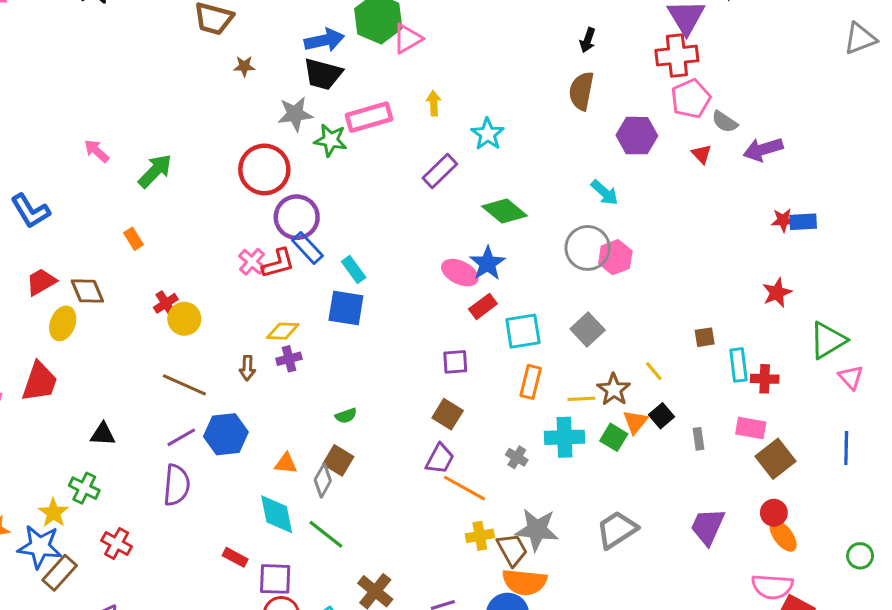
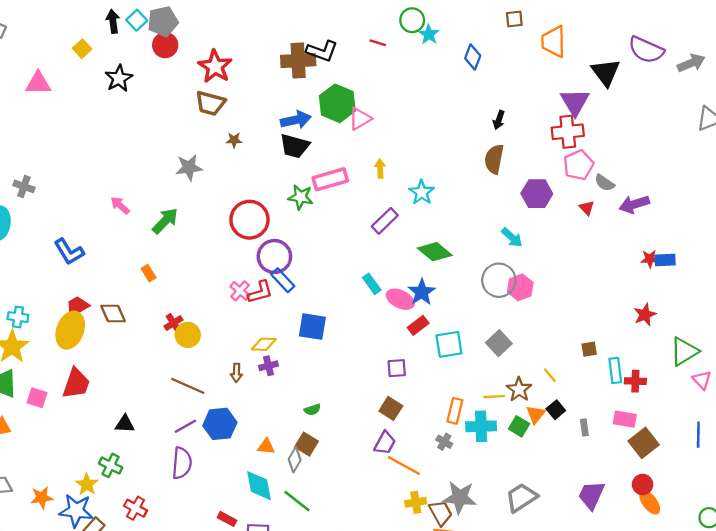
gray star: (295, 114) -> (189, 167), moved
cyan rectangle: (354, 270) -> (372, 284), moved
yellow ellipse: (63, 323) -> (70, 330), moved, size x1.4
orange rectangle: (531, 382) -> (455, 411), moved

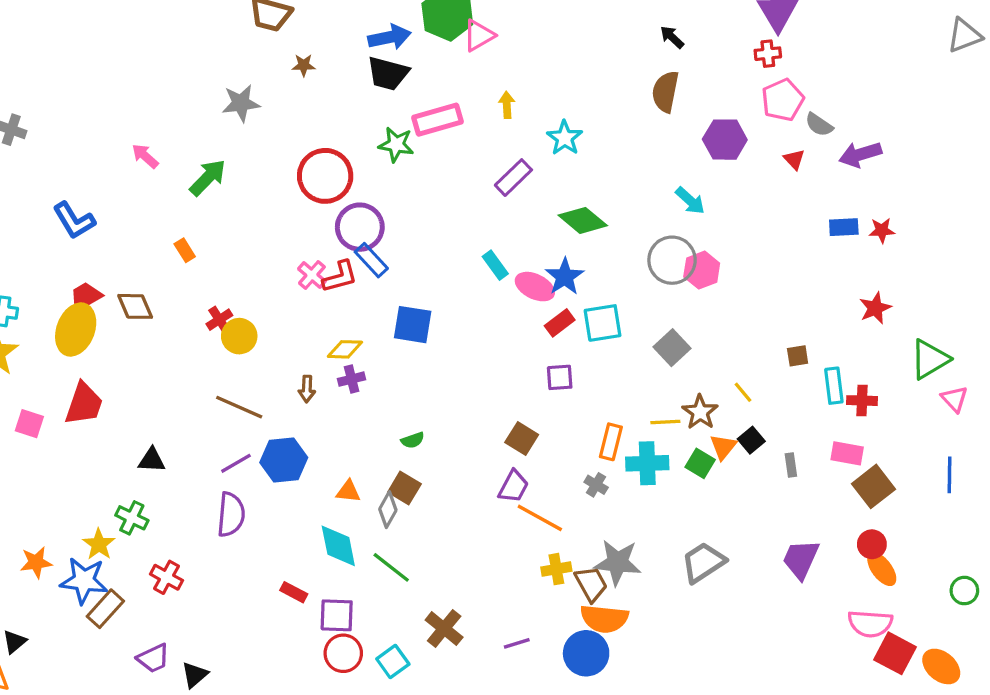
black arrow: (499, 120) -> (672, 37), turned 114
red cross: (568, 132) -> (768, 54), size x0.6
blue rectangle: (665, 260) -> (844, 227), moved
cyan square: (449, 344) -> (603, 323), moved
purple square: (397, 368) -> (560, 377), moved

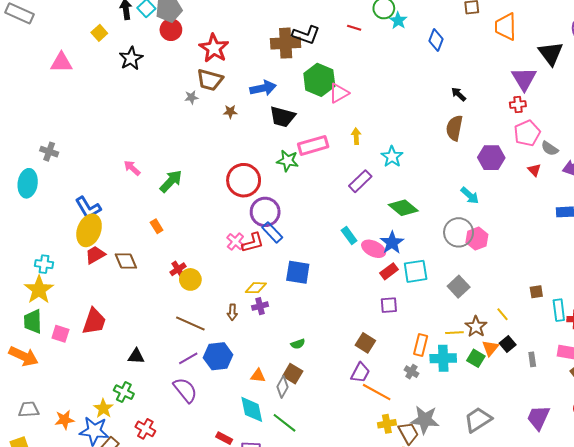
blue arrow: (390, 37) -> (263, 88), moved
gray star: (241, 103) -> (191, 97), moved, size x0.6
yellow ellipse: (76, 330) -> (89, 230), moved
purple semicircle: (231, 515) -> (185, 390), turned -44

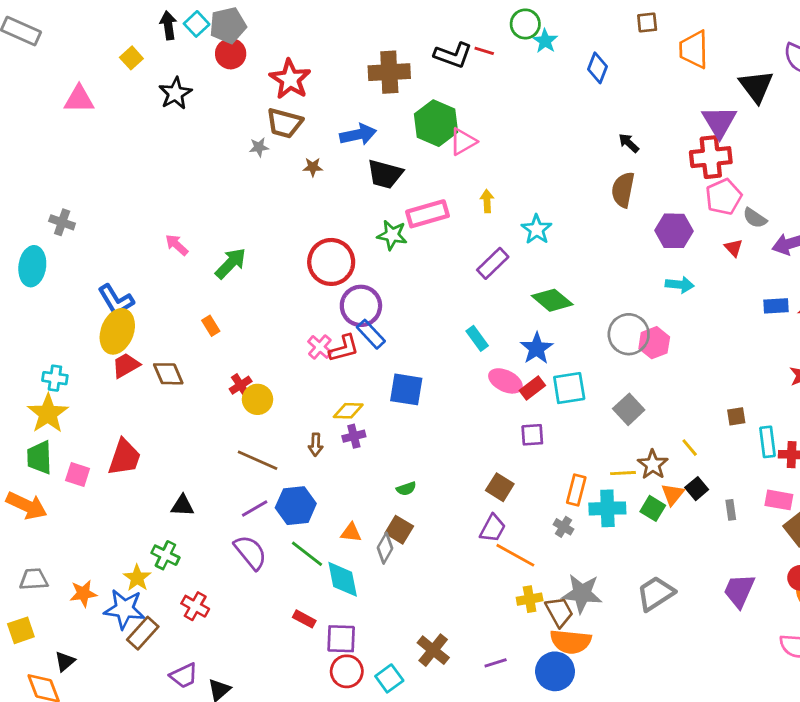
black L-shape: (306, 35) -> (453, 55), moved
red cross: (518, 104) -> (711, 157), size x1.8
cyan arrow: (470, 196) -> (680, 285), moved, turned -36
pink ellipse: (374, 249) -> (505, 381), moved
green line: (285, 423) -> (307, 554), moved

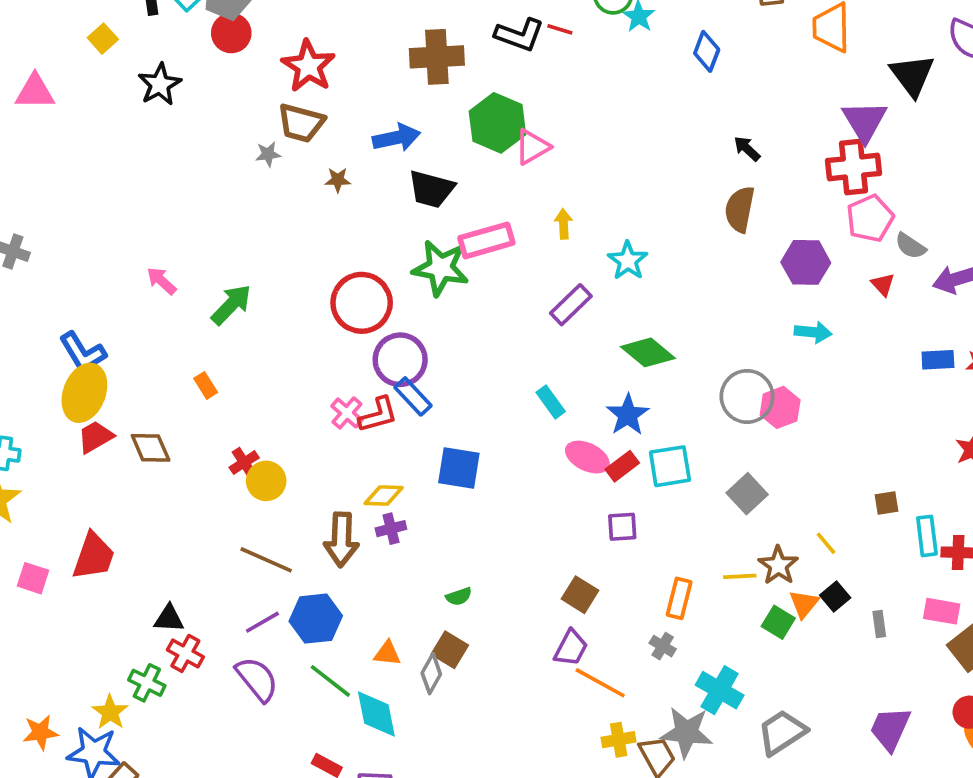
green star: (392, 235) -> (441, 268), size x1.4
brown arrow: (316, 445) -> (341, 540), size x1.8
cyan cross: (607, 508) -> (720, 690), moved, turned 32
red cross: (195, 606) -> (185, 653), moved

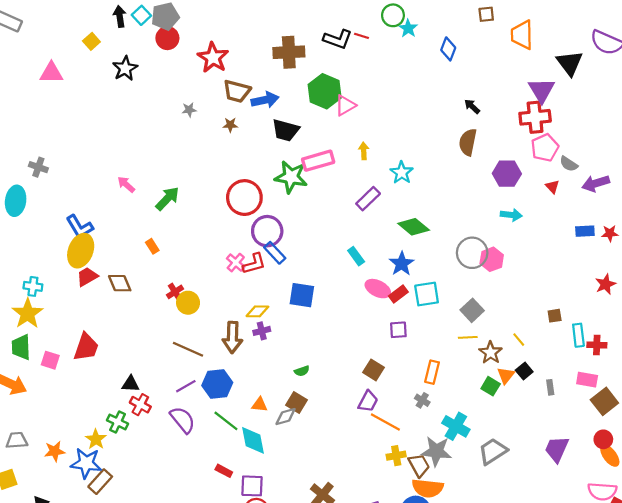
brown trapezoid: (301, 123) -> (237, 91), moved
yellow line: (740, 576) -> (468, 337), moved
gray diamond: (431, 674) -> (286, 417), turned 45

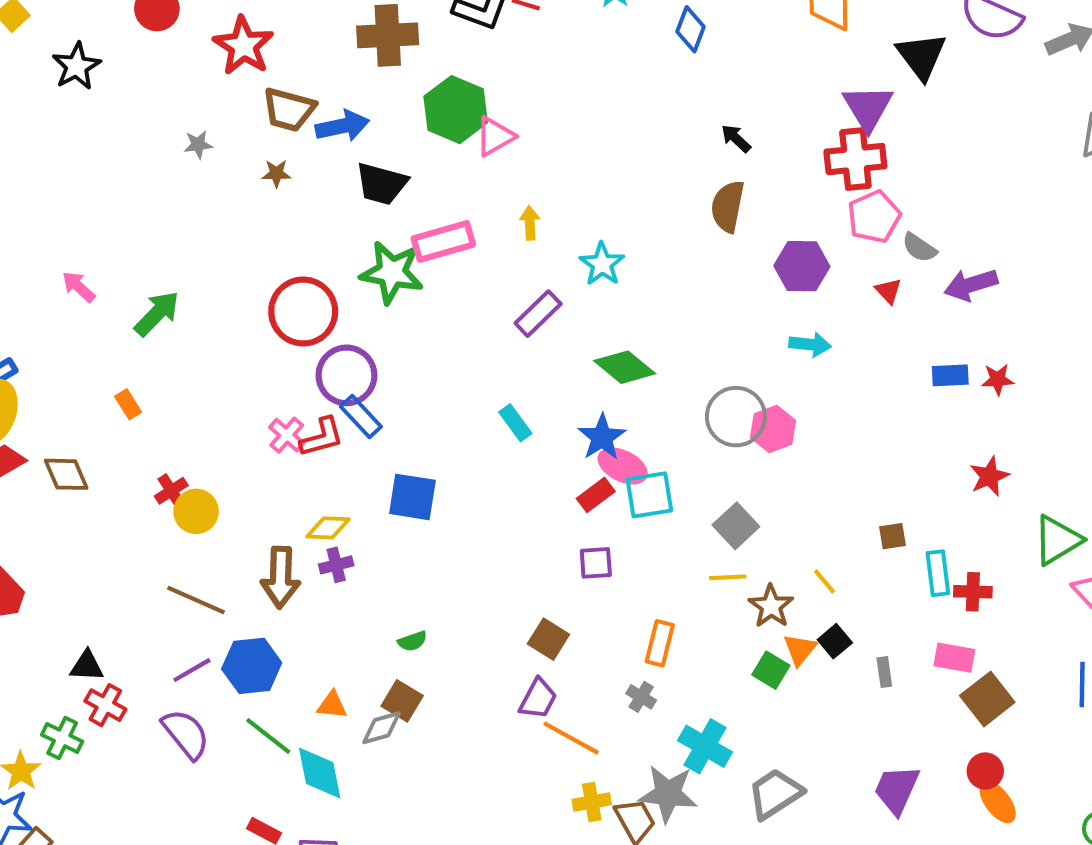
pink ellipse: (378, 289) -> (623, 466), moved

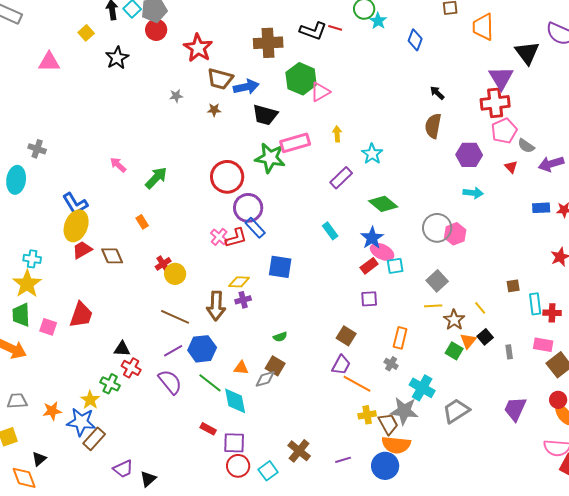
cyan square: (649, 495) -> (395, 266), size x0.7

